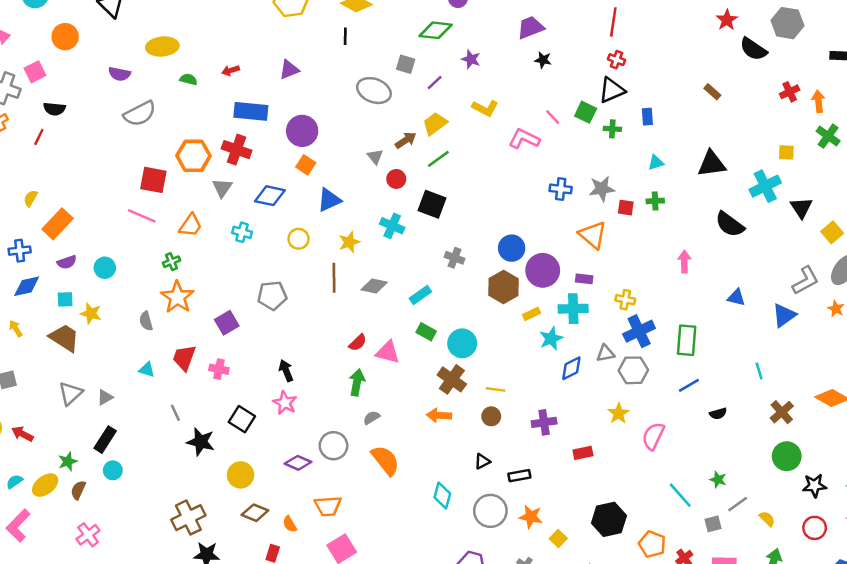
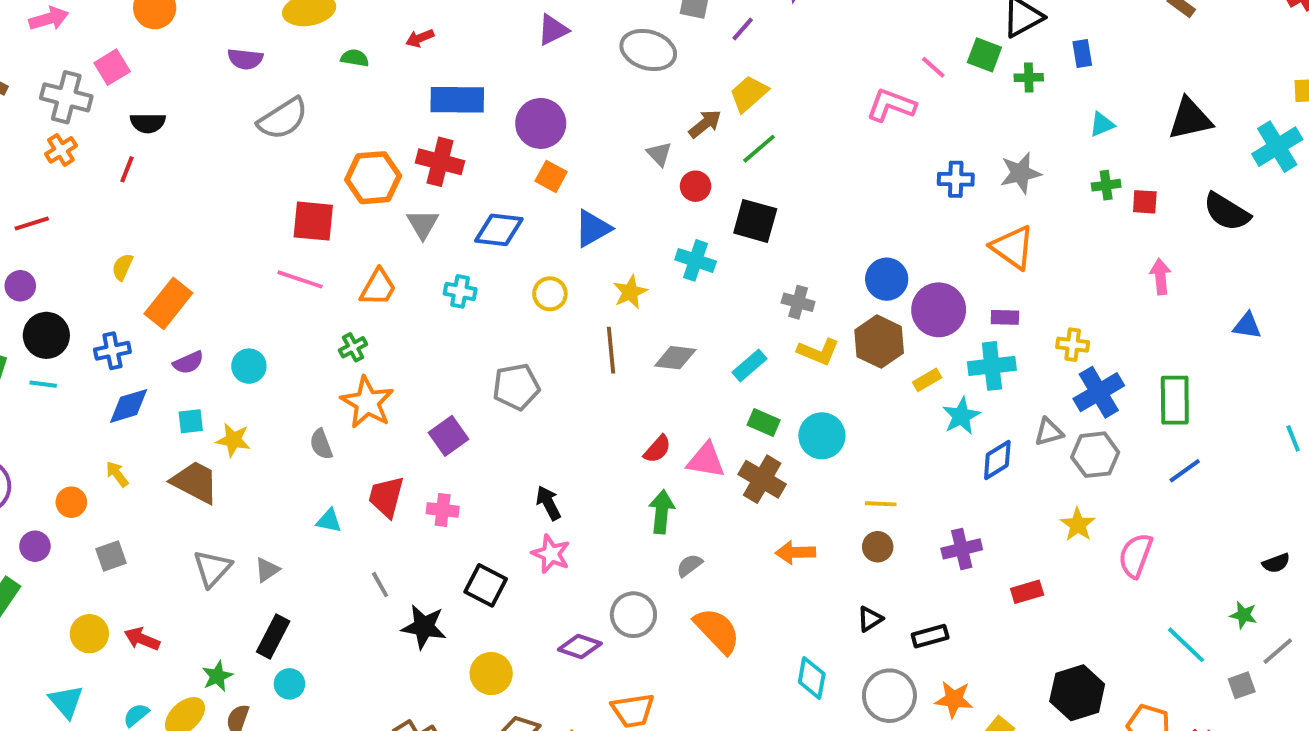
purple triangle: (289, 70) -> (553, 30), moved
yellow L-shape: (485, 108) -> (818, 352), moved
red square: (626, 208) -> (1145, 202), moved
brown cross: (452, 379) -> (762, 479), moved
black semicircle: (718, 414) -> (1276, 563), moved

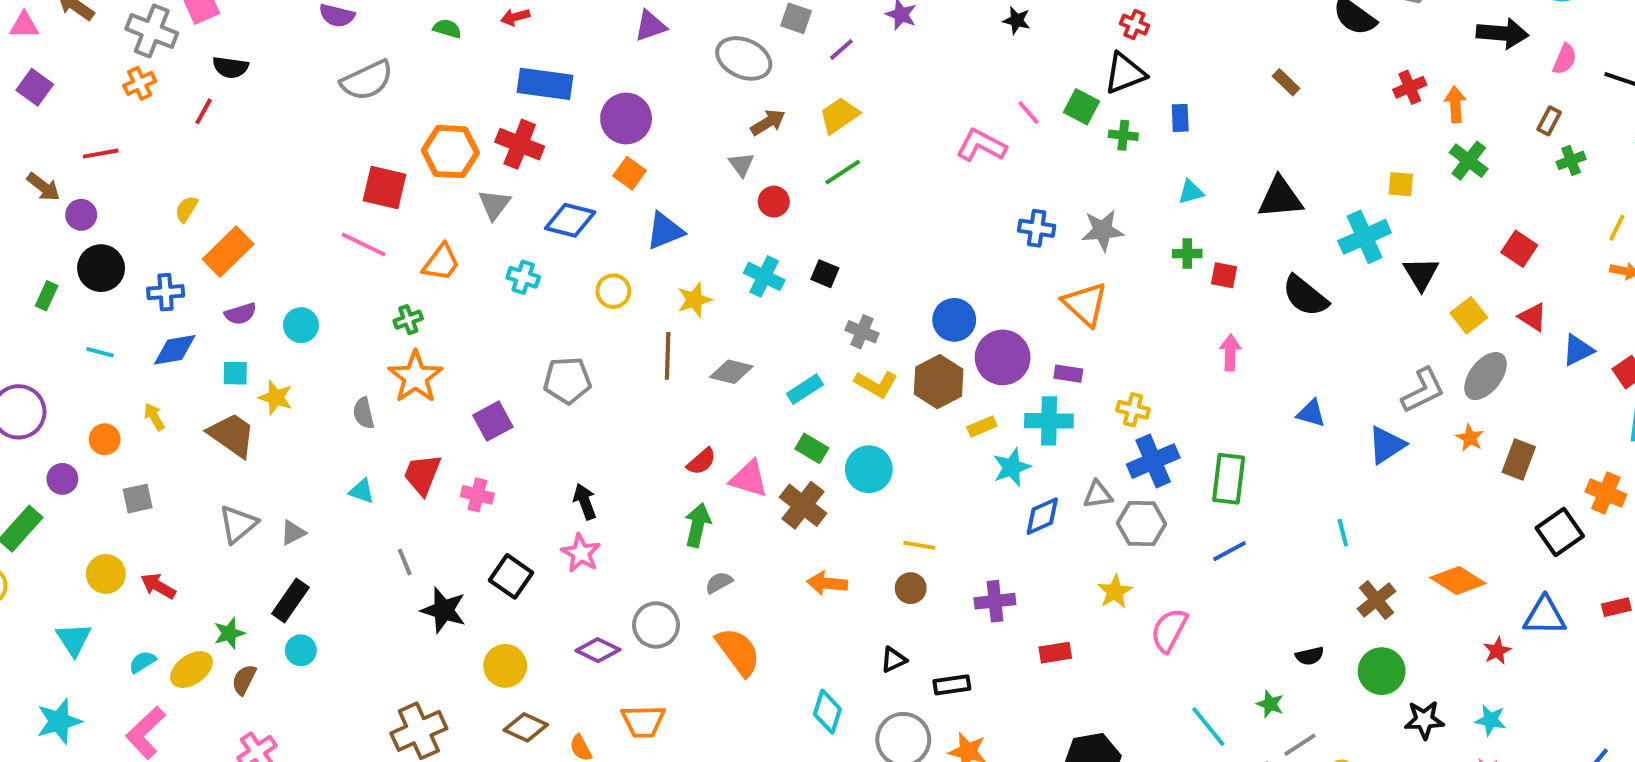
brown arrow: (705, 124) -> (768, 122), moved
black square: (755, 221) -> (825, 274), moved, size x0.6
cyan line: (43, 384) -> (100, 352), moved

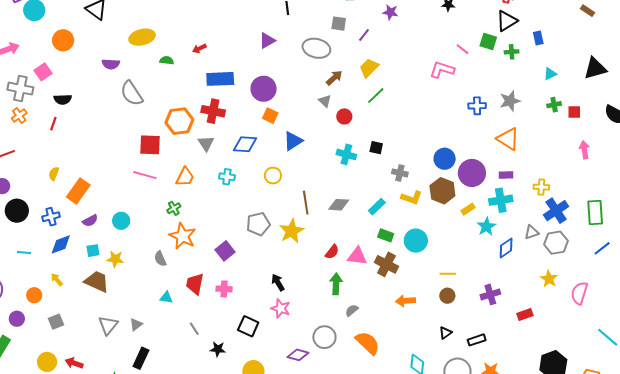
gray semicircle: (367, 80) -> (132, 93), turned 92
yellow star: (694, 300) -> (291, 231), moved, size x1.4
black star: (444, 610) -> (218, 349), size x0.7

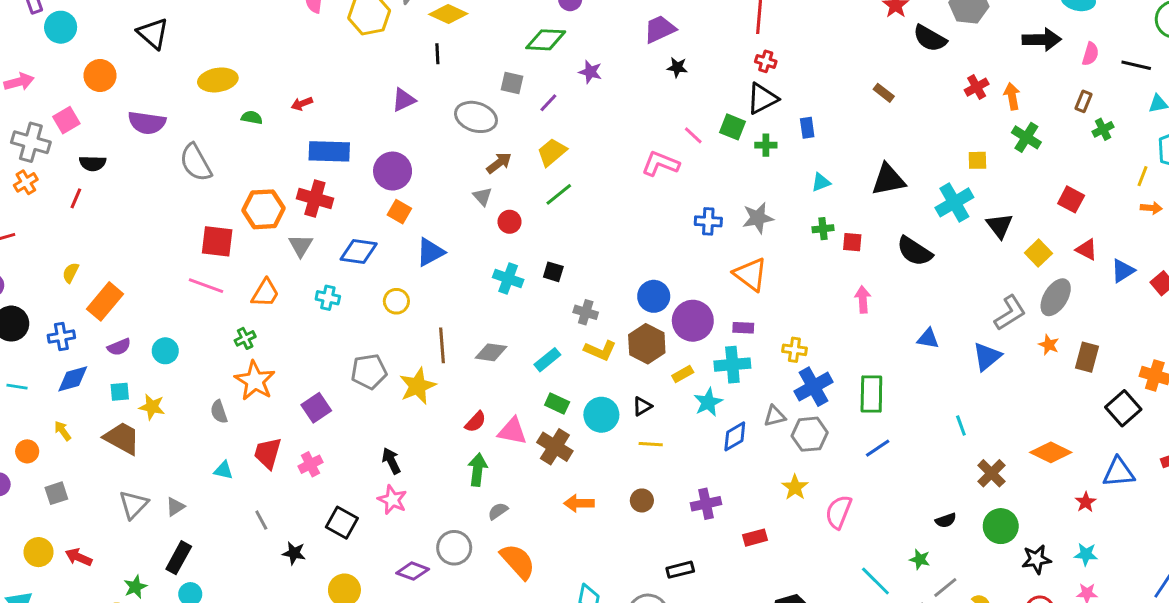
purple semicircle: (111, 64) -> (147, 123), moved, size x1.4
yellow line: (448, 274) -> (651, 444), moved
pink cross: (224, 289) -> (310, 464), turned -35
black triangle: (445, 333) -> (642, 406), moved

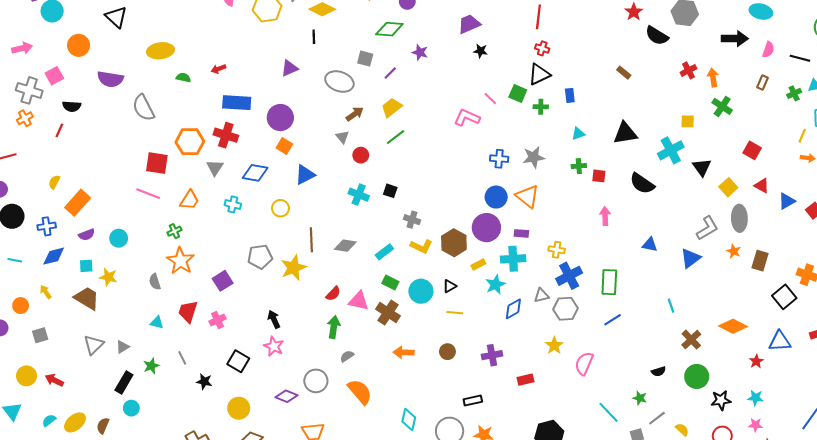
green cross: (1103, 129) -> (794, 93), moved
blue circle: (654, 296) -> (496, 197), moved
gray ellipse: (1056, 297) -> (739, 218), turned -35
green star: (135, 587) -> (151, 366), moved

